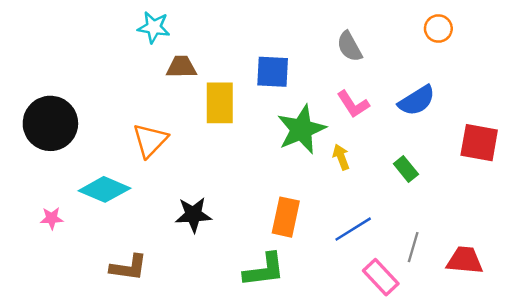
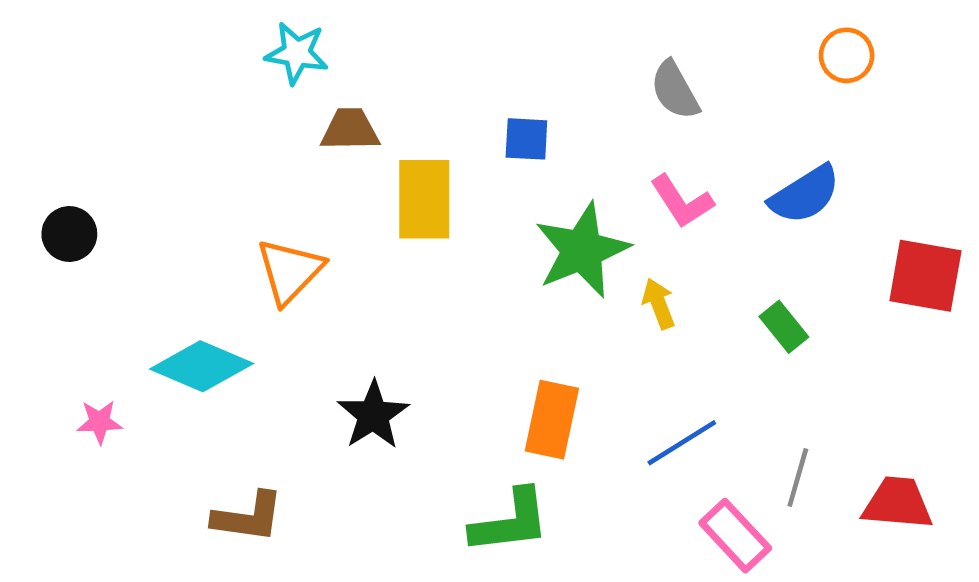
blue square: (273, 72) -> (526, 139), size x0.7
black circle: (50, 123) -> (69, 234), moved, size x0.5
black star: (193, 215) -> (373, 415), turned -30

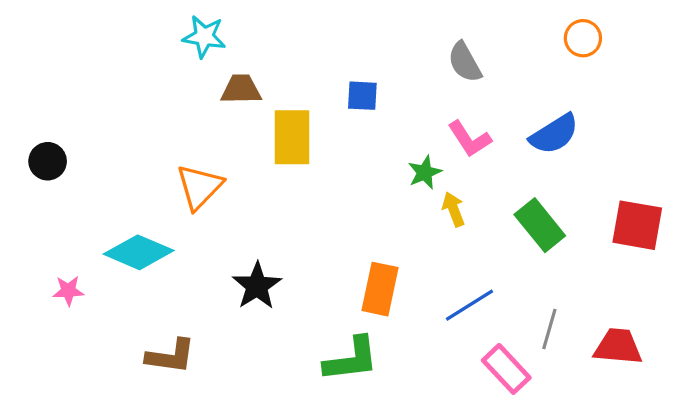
green star: (582, 250) -> (425, 172), moved, size x0.5
red square: (925, 276) -> (637, 225), moved
green rectangle: (784, 327) -> (540, 225), size x1.5

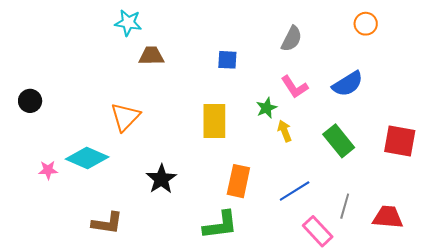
gray semicircle: (465, 62) -> (292, 39), turned -124
yellow rectangle: (292, 137) -> (214, 121), moved
pink star: (68, 291) -> (48, 170), moved

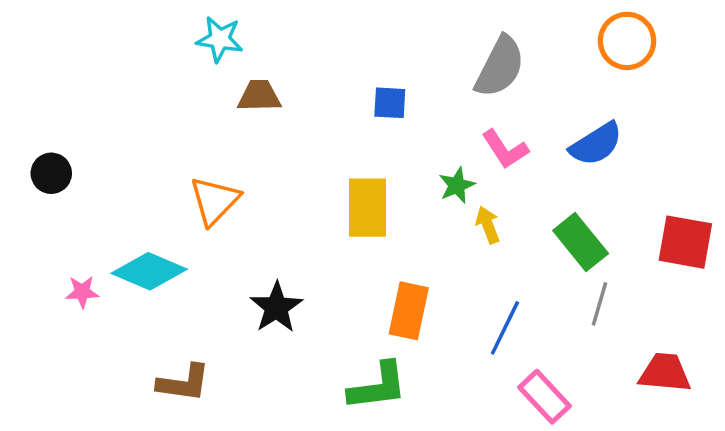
orange circle: (366, 24) -> (627, 41), size x1.4
gray semicircle: (292, 39) -> (500, 67), size x1.4
blue line: (295, 191) -> (505, 328), turned -32
gray line: (345, 206) -> (599, 304), moved

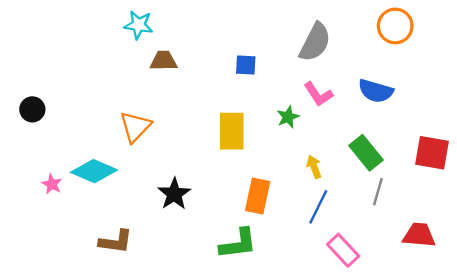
blue semicircle: (596, 144) -> (376, 91), turned 48
yellow arrow: (488, 225) -> (314, 167), moved
pink star: (82, 292) -> (52, 184), turned 30

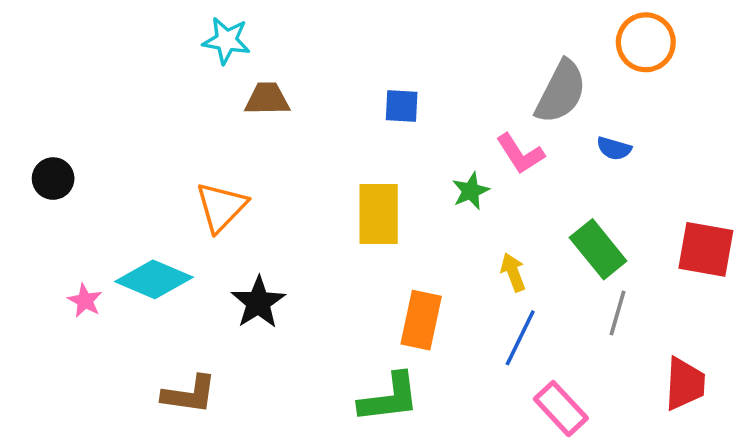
gray semicircle: (315, 42) -> (561, 92), moved
blue semicircle: (376, 91) -> (614, 148), size x0.6
black star: (174, 194) -> (258, 302), moved
red trapezoid: (419, 235) -> (685, 384), turned 88

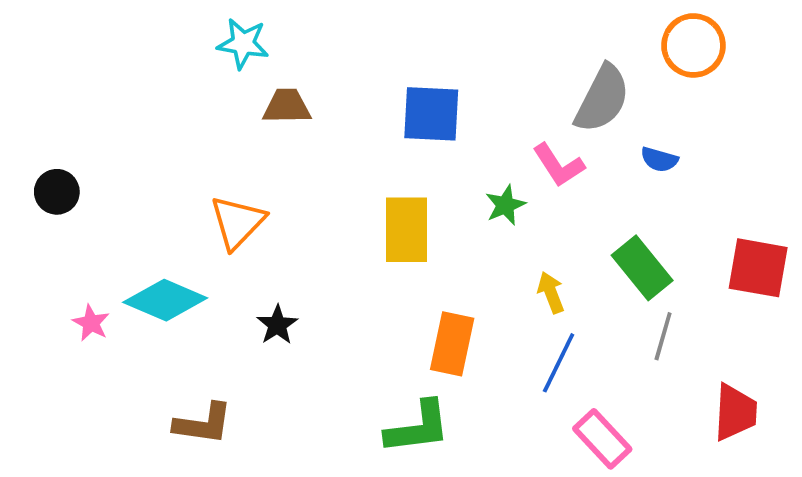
blue square: (402, 106) -> (431, 114), size x1.6
black star: (258, 302) -> (277, 325), size x0.7

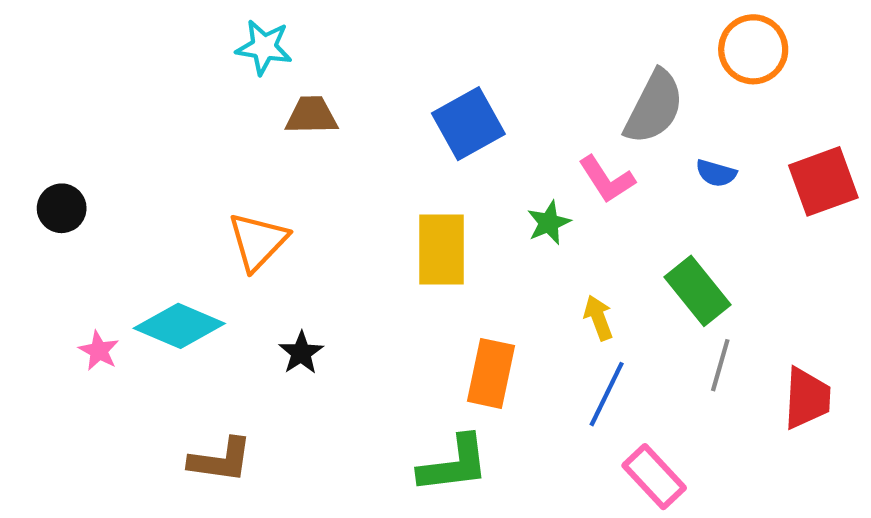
blue square: (431, 114) -> (468, 124), turned -32
red square: (758, 268) -> (823, 181), moved, turned -30
red trapezoid: (735, 412) -> (807, 398), moved

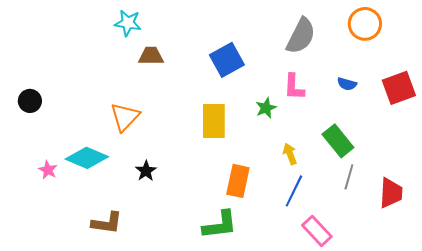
gray semicircle: (654, 107) -> (301, 36), moved
pink L-shape: (607, 179) -> (294, 87), turned 36

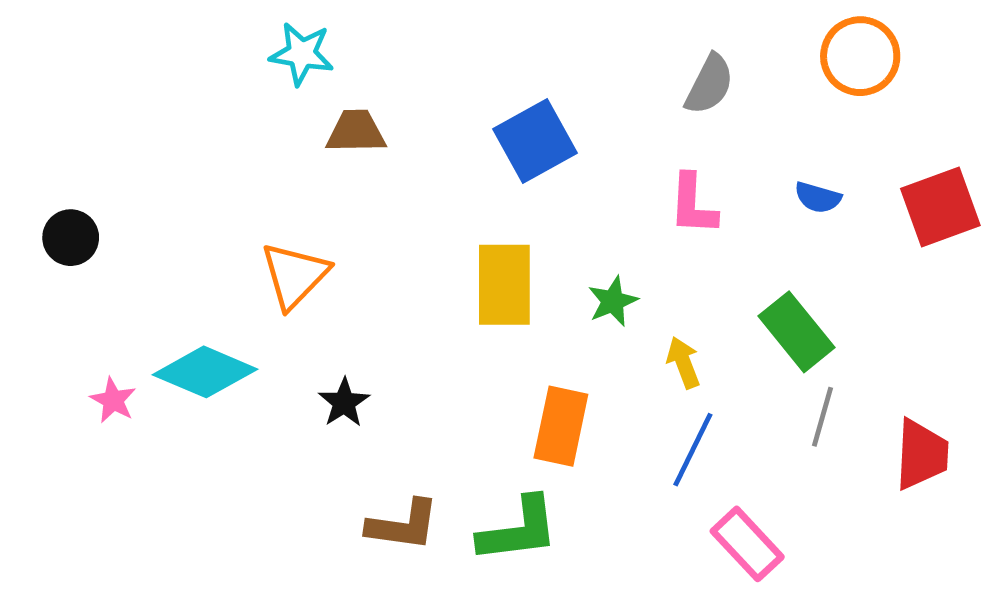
gray semicircle: (301, 36) -> (709, 84), size x0.7
green star: (266, 108) -> (613, 301), moved
brown L-shape: (107, 223) -> (403, 525), moved

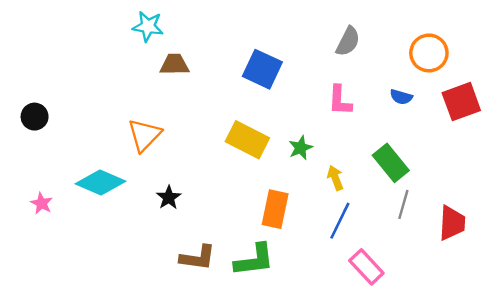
orange circle: (860, 56) -> (429, 53), moved
blue square: (535, 141) -> (262, 69), turned -36
yellow rectangle: (504, 285) -> (247, 140), turned -63
pink star: (113, 400) -> (42, 203), moved

